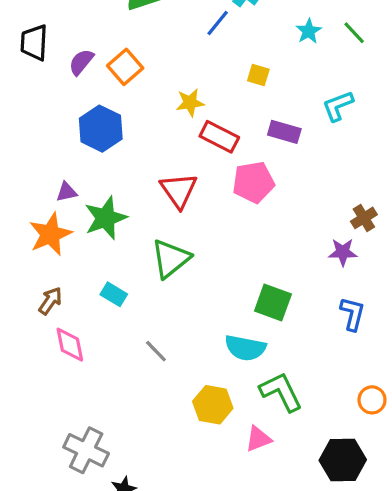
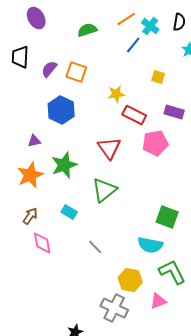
orange square: (125, 67) -> (76, 72), turned -30
purple triangle: (67, 192) -> (34, 141), moved
gray cross: (86, 450) -> (114, 308), moved

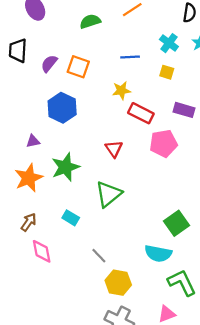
cyan cross: (150, 26) -> (169, 43), moved
blue line: (133, 45) -> (130, 57), moved, turned 48
red triangle: (109, 148) -> (114, 149), size x0.7
green square: (167, 217) -> (176, 223), turned 35
yellow hexagon: (130, 280) -> (118, 283), moved

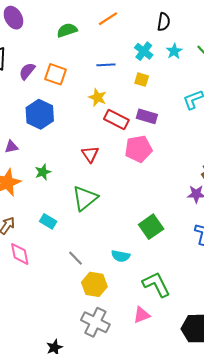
yellow star: (121, 91) -> (97, 97), turned 30
purple rectangle: (184, 110) -> (147, 116), moved
green star: (65, 167) -> (43, 172), size x0.6
cyan semicircle: (158, 253) -> (121, 256), moved, size x0.7

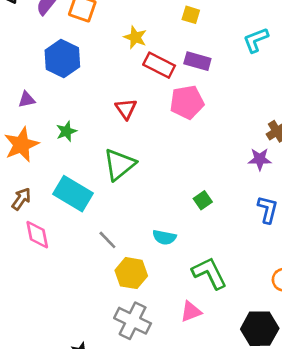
cyan rectangle: (48, 221) -> (73, 194), size x1.8
green square: (151, 227) -> (203, 200), size x0.6

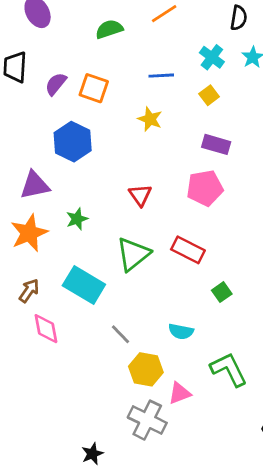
yellow square: (191, 15) -> (209, 95), turned 36
red rectangle: (159, 65) -> (188, 250), moved
purple triangle: (27, 100) -> (35, 185), size x1.6
pink triangle: (191, 311) -> (180, 393), moved

